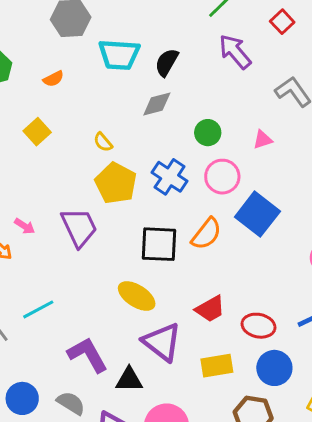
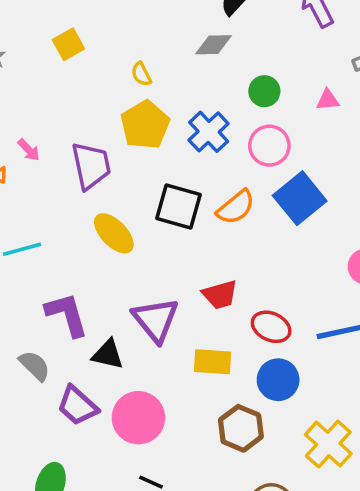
pink triangle: (263, 140) -> (328, 100), moved
yellow ellipse: (137, 296) -> (114, 233), moved

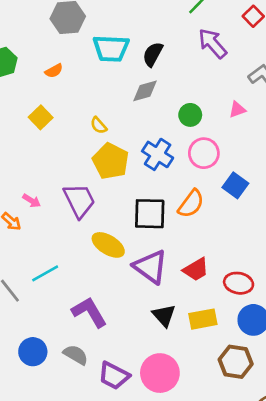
blue square: (300, 198) -> (235, 185), size x0.7
purple triangle: (156, 320) -> (150, 267), moved
black triangle: (108, 354) -> (164, 316), moved, turned 50

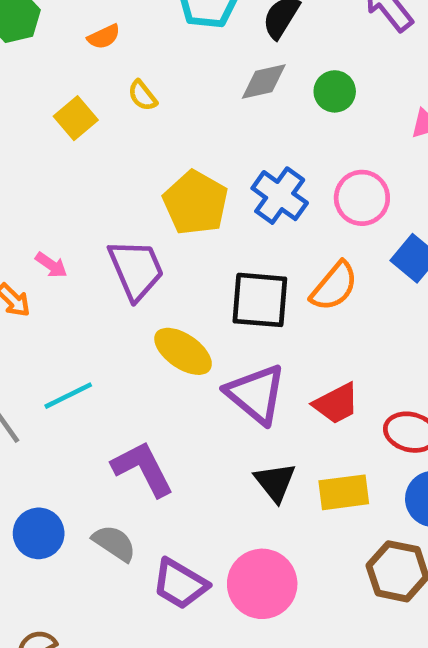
green circle: (190, 115) -> (335, 91), moved
yellow semicircle: (99, 125) -> (142, 95), moved

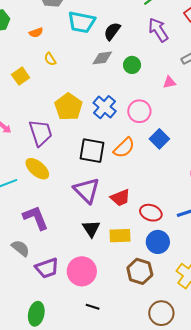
yellow square: (76, 118) -> (21, 76), moved
yellow ellipse: (183, 351) -> (37, 169), moved
purple trapezoid: (180, 584) -> (47, 268), turned -55

